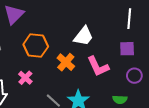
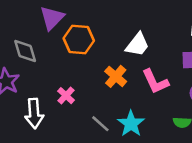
orange hexagon: (36, 46) -> (79, 40), moved

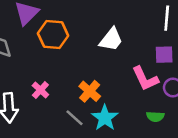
orange cross: (116, 76) -> (90, 91), moved
pink L-shape: (155, 82) -> (145, 79), moved

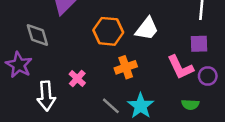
orange hexagon: (53, 34) -> (108, 31), moved
orange cross: (90, 91) -> (126, 67), moved, turned 30

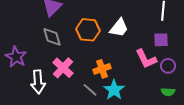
gray diamond: (37, 35) -> (52, 37), moved
orange cross: (126, 67) -> (102, 69), moved
pink cross: (77, 78) -> (63, 68), size x1.5
green semicircle: (190, 105) -> (168, 92), moved

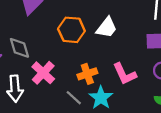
gray diamond: (52, 37) -> (19, 48), moved
pink L-shape: (146, 59) -> (125, 74), moved

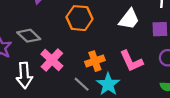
white trapezoid: (107, 28) -> (129, 19), moved
gray diamond: (19, 48) -> (29, 36), turned -30

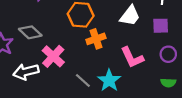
orange cross: (95, 61) -> (96, 39), moved
white arrow: (24, 75) -> (26, 72), turned 80

